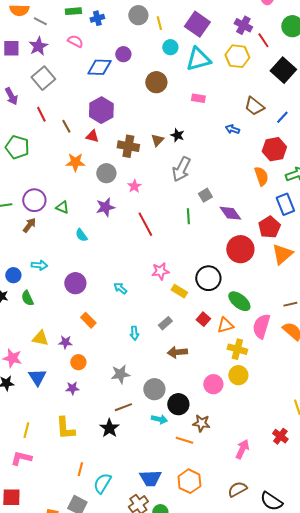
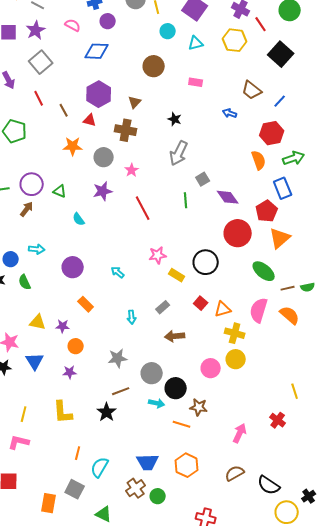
purple circle: (123, 54) -> (108, 21), moved
cyan triangle: (198, 59) -> (196, 43), size x0.6
brown triangle: (157, 140) -> (135, 102), moved
green ellipse: (239, 301) -> (264, 271), moved

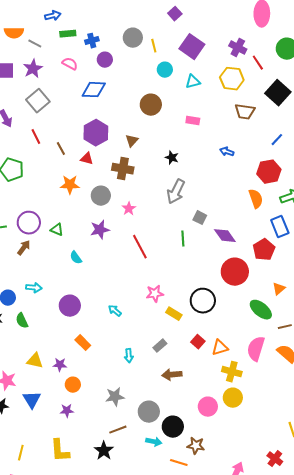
brown trapezoid: (252, 90) -> (245, 112), moved, turned -30
gray square: (203, 179) -> (200, 218), turned -32
orange triangle: (280, 238) -> (279, 289), moved, size x0.6

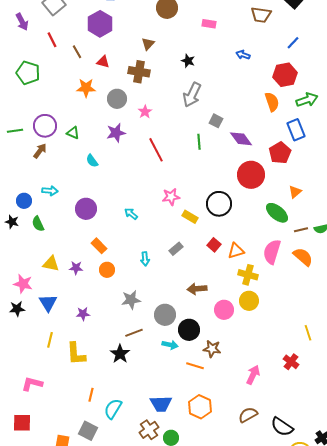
purple hexagon: (96, 133) -> (100, 24), moved
brown arrow: (172, 375) -> (197, 289), moved
orange circle: (73, 385) -> (107, 270), moved
yellow line: (21, 453) -> (50, 340), moved

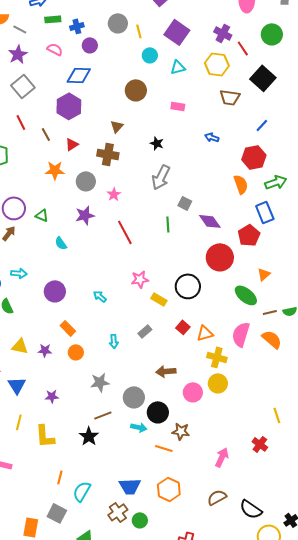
red triangle: (103, 62) -> (72, 144), turned -48

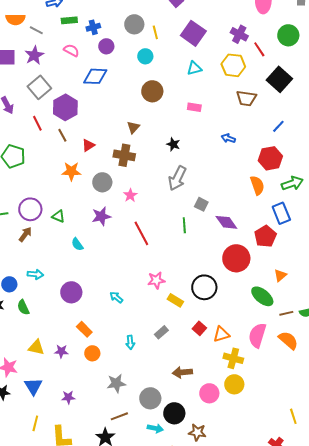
cyan circle: (150, 55) -> (145, 56), moved
purple hexagon: (69, 106) -> (65, 107), moved

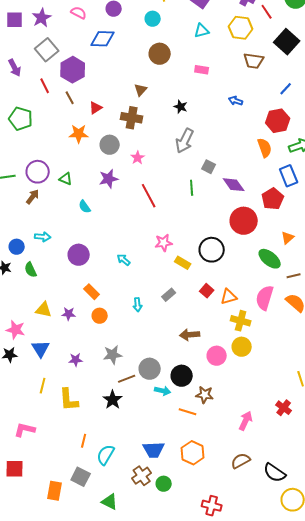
gray star: (116, 383) -> (113, 355), moved
gray circle: (150, 398) -> (150, 369), moved

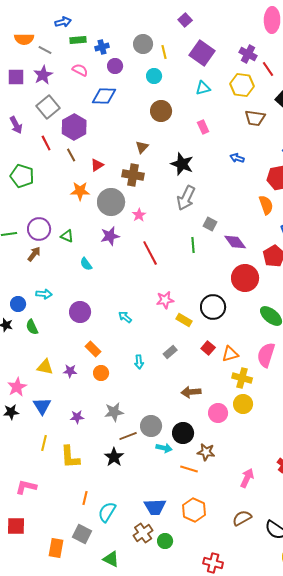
pink rectangle: (202, 70) -> (203, 127), turned 56
black star: (181, 107) -> (182, 164), size x1.6
gray circle: (110, 145) -> (111, 202), size x1.4
pink star: (16, 330) -> (17, 387), turned 30

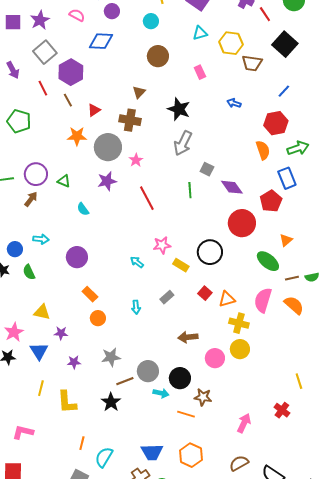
yellow hexagon: (242, 85) -> (231, 43), moved
cyan arrow: (125, 317) -> (137, 262), moved
purple star: (70, 371) -> (61, 333), moved

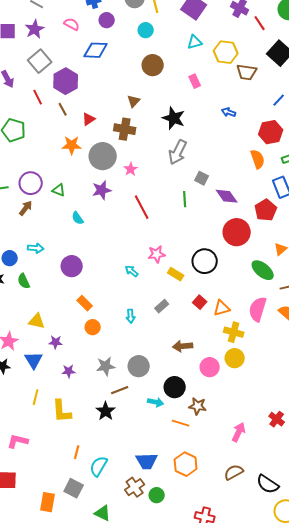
gray circle: (148, 371) -> (139, 366), moved

